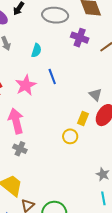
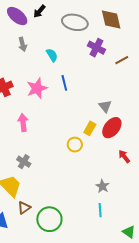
cyan semicircle: (36, 50) -> (52, 55), turned -56
pink arrow: (16, 121) -> (23, 123), size x0.7
gray cross: (20, 149) -> (24, 162), moved

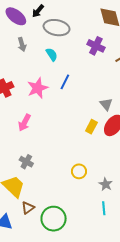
gray ellipse: (75, 22) -> (57, 28), moved
blue line: (64, 83) -> (65, 82), turned 42
pink arrow: (23, 123) -> (25, 123), turned -144
yellow circle: (75, 145) -> (79, 171), moved

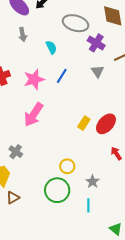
gray ellipse: (57, 28) -> (75, 23), moved
gray triangle: (106, 104) -> (98, 71), moved
pink arrow: (25, 123) -> (34, 115), moved, size x1.4
green circle: (54, 219) -> (57, 190), moved

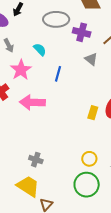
pink star: (34, 79) -> (21, 70), moved
pink arrow: (34, 115) -> (32, 102), moved, turned 75

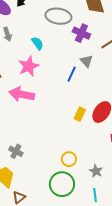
pink star: (21, 70) -> (29, 66), moved
blue line: (58, 74) -> (72, 74), moved

